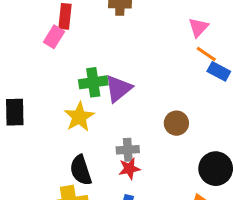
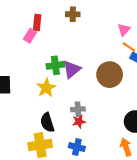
brown circle: (176, 123) -> (110, 75), moved, size x1.6

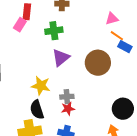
pink triangle: (124, 30) -> (112, 19), turned 32
green cross: (55, 65) -> (54, 31), moved
yellow star: (46, 88) -> (41, 86), moved, turned -30

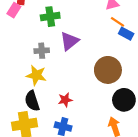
purple triangle: (61, 58) -> (69, 41), moved
brown circle: (98, 63) -> (108, 70), moved
gray cross: (67, 97) -> (42, 51), moved

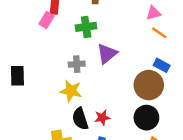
blue rectangle: (126, 34) -> (162, 65), moved
black circle: (124, 100) -> (146, 118), moved
black semicircle: (32, 101) -> (80, 119), moved

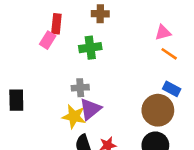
purple triangle: (107, 54) -> (90, 109), moved

